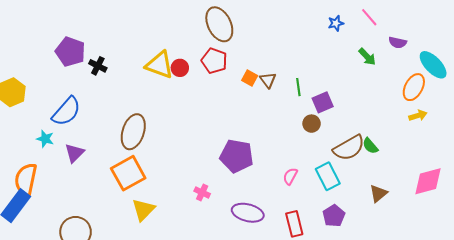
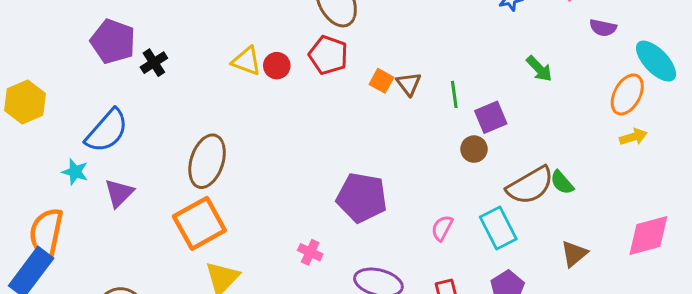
green arrow: (367, 57) -> (539, 69), moved
yellow triangle: (160, 65) -> (246, 61), size x0.7
black cross: (98, 66) -> (154, 63), turned 30

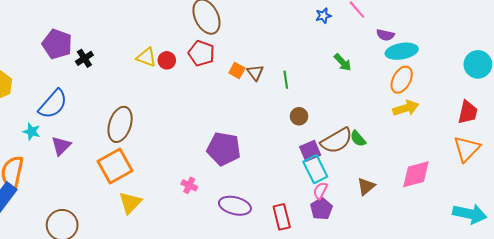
cyan ellipse: (656, 61) -> (402, 51), moved, turned -56
purple square: (491, 117) -> (310, 151), moved
yellow arrow: (633, 137) -> (406, 108), size x1.4
pink semicircle: (442, 228) -> (320, 190), moved

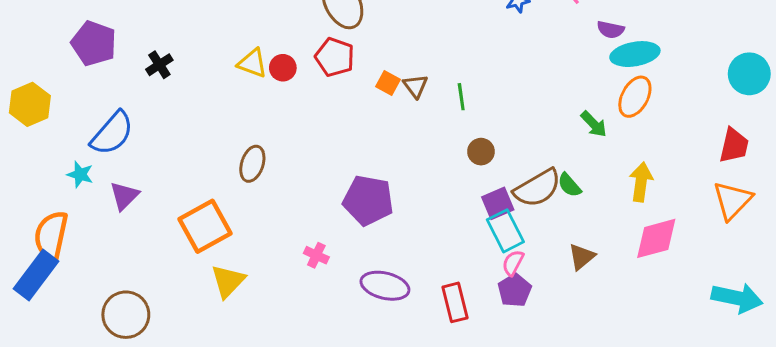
purple pentagon: (57, 44) -> (94, 43), moved
green arrow: (343, 62) -> (594, 124), moved
yellow arrow: (406, 108) -> (641, 182), moved, turned -65
brown ellipse: (120, 124) -> (252, 164), moved, size x0.7

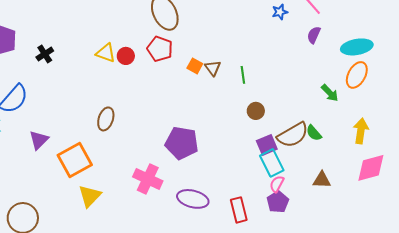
purple semicircle: (611, 30) -> (314, 35), moved, turned 102
purple triangle: (124, 196) -> (39, 140), moved
pink cross: (316, 255) -> (148, 179), size x1.8
brown triangle: (582, 257) -> (322, 180), turned 42

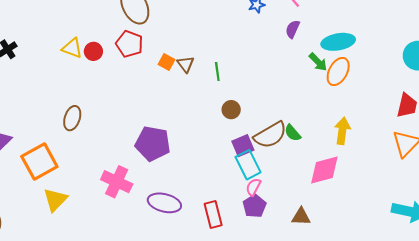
green arrow: (330, 93) -> (318, 62), moved
pink diamond: (371, 168) -> (324, 170), moved
brown triangle: (322, 180) -> (301, 217), moved

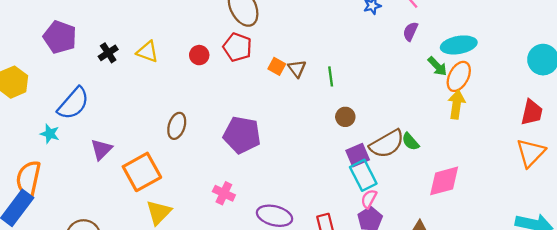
yellow triangle: (72, 48) -> (148, 52), moved
yellow arrow: (342, 131) -> (457, 105), moved
purple pentagon: (153, 144) -> (242, 135), moved
pink cross: (117, 182) -> (224, 193), size x0.7

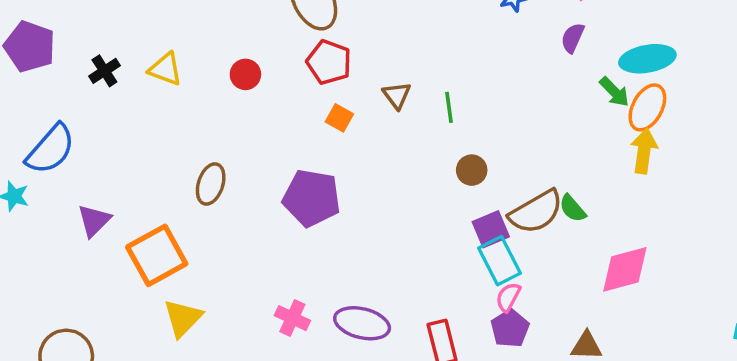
red pentagon: (237, 47) -> (329, 62), moved
orange square: (277, 66) -> (339, 118), moved
pink cross: (224, 193) -> (292, 318), moved

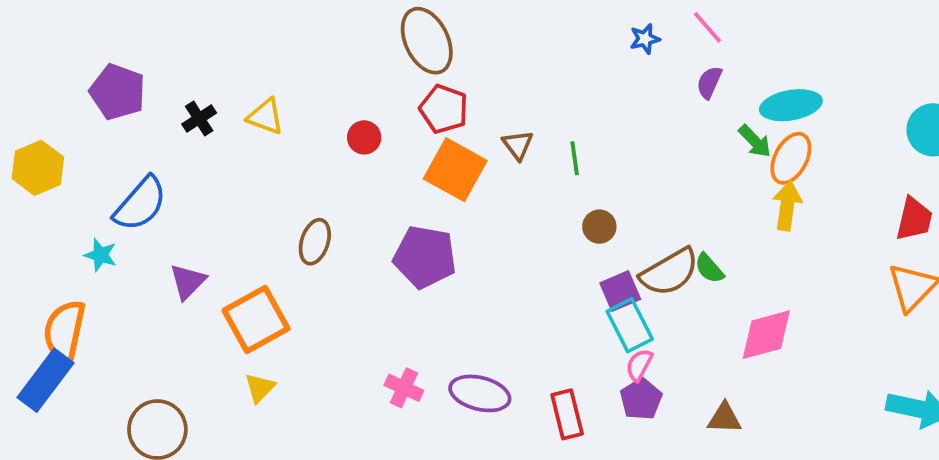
red circle: (245, 74) -> (364, 137), moved
orange square: (339, 118) -> (455, 170), size x2.0
yellow triangle: (183, 318) -> (260, 388), moved, size x0.7

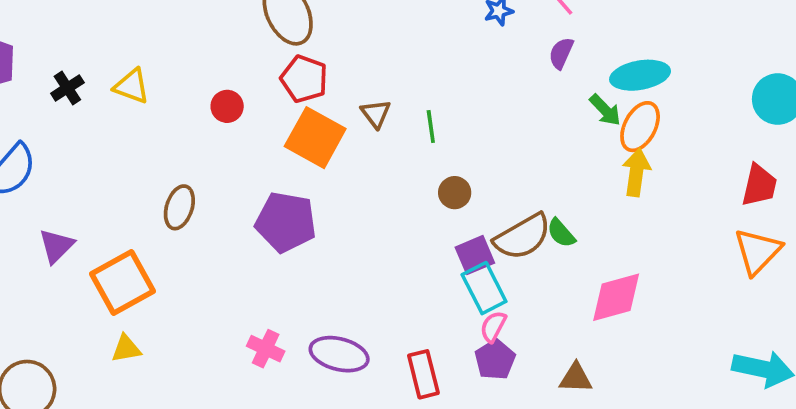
yellow triangle: (260, 388) -> (126, 349), turned 36

